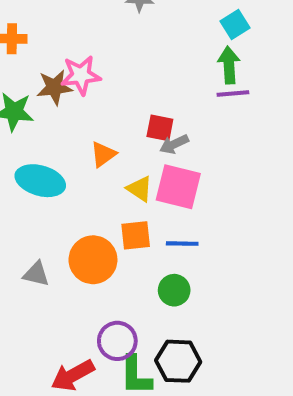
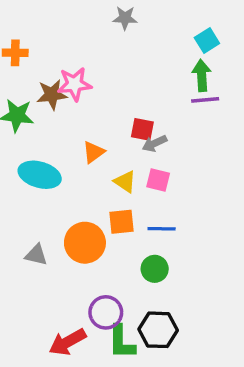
pink square: (178, 187) -> (158, 180), size x0.6

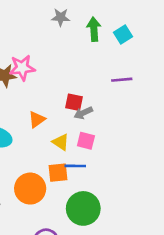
green arrow: (202, 75) -> (94, 29), moved
blue line: (162, 229) -> (75, 166), moved
green circle: (155, 269) -> (83, 208), size x1.6

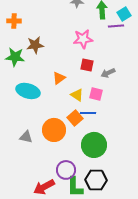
pink star: (22, 68) -> (83, 39), moved
purple line: (122, 80) -> (116, 26), moved
gray arrow: (83, 113) -> (108, 73), moved
orange square: (58, 173) -> (75, 118), turned -35

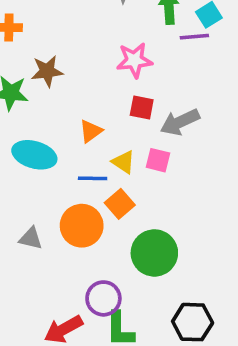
gray arrow: (108, 73) -> (180, 122), size x1.5
blue line: (88, 113) -> (93, 178), moved
black hexagon: (96, 180) -> (193, 322), moved

